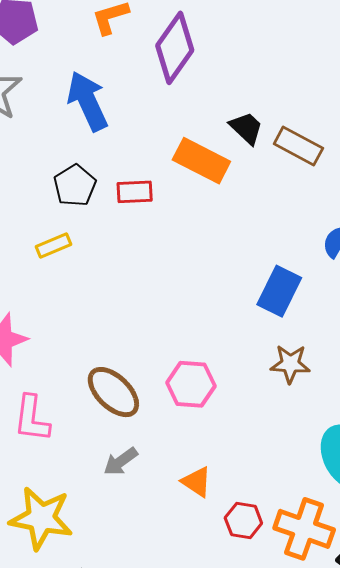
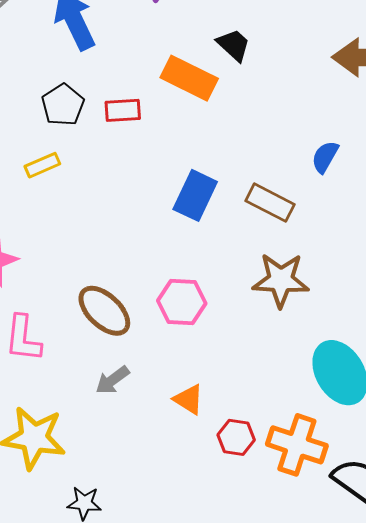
brown rectangle: (298, 146) -> (270, 203), moved
blue rectangle: (279, 291) -> (195, 195), moved
brown star: (290, 364) -> (281, 280), size x1.4

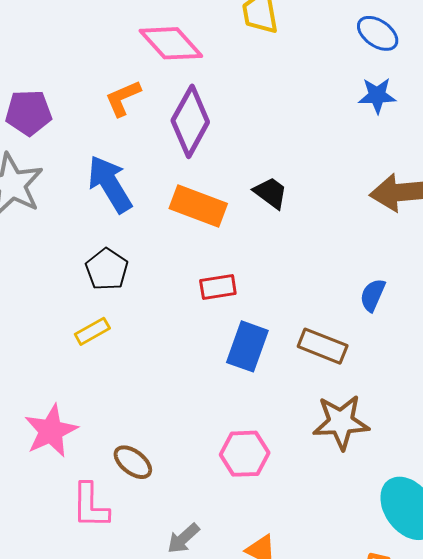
orange rectangle: (189, 78) -> (198, 206), moved
red rectangle: (123, 110) -> (218, 287), moved
brown ellipse: (104, 311) -> (133, 462), moved, size x0.7

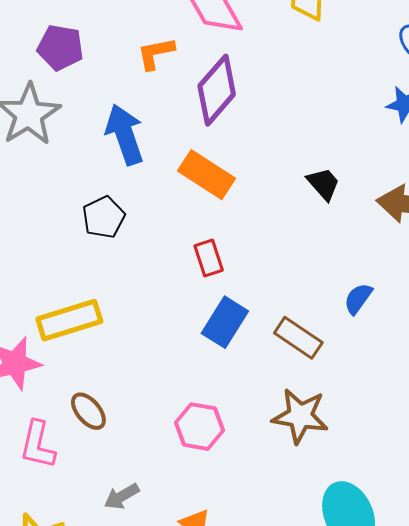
black trapezoid: (271, 193) -> (323, 184), moved
red rectangle: (218, 287) -> (209, 258), turned 69
yellow rectangle: (92, 331) -> (69, 320), moved, size x1.8

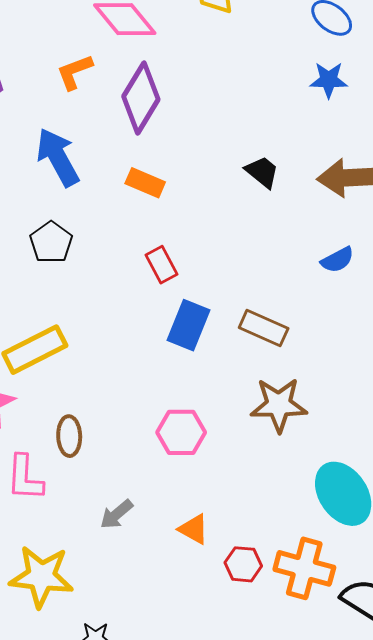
orange rectangle: (206, 175) -> (145, 183), size x0.7
blue semicircle: (358, 299) -> (337, 260), moved, turned -144
brown ellipse: (88, 411) -> (69, 436), turned 48

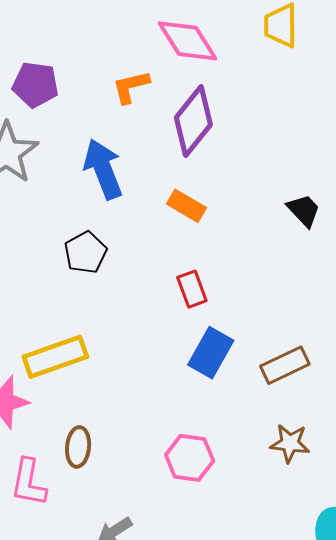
brown rectangle: (264, 328) -> (285, 365), turned -57
brown star: (279, 405) -> (290, 443), size x0.7

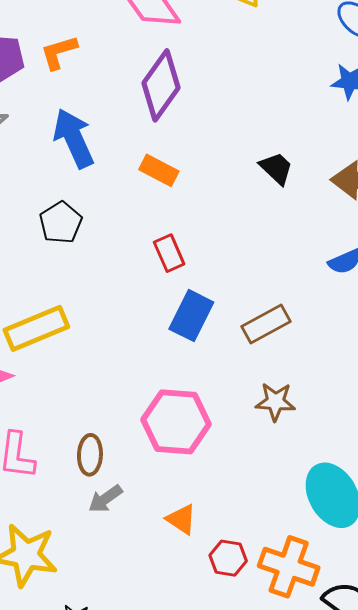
orange L-shape: (131, 87) -> (59, 52), moved
brown ellipse: (78, 447) -> (90, 455), moved
pink hexagon: (190, 458) -> (176, 422), size x1.4

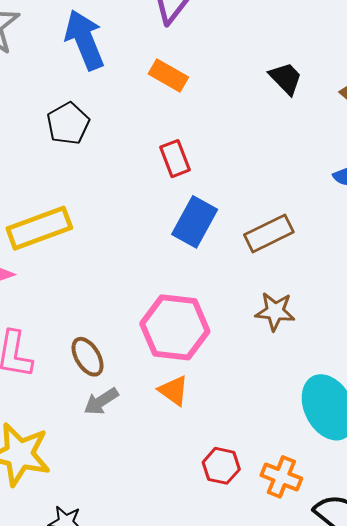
brown ellipse: (90, 455) -> (88, 357), turned -36
orange triangle: (181, 519) -> (174, 391), moved
orange cross: (289, 567) -> (281, 477), size x0.7

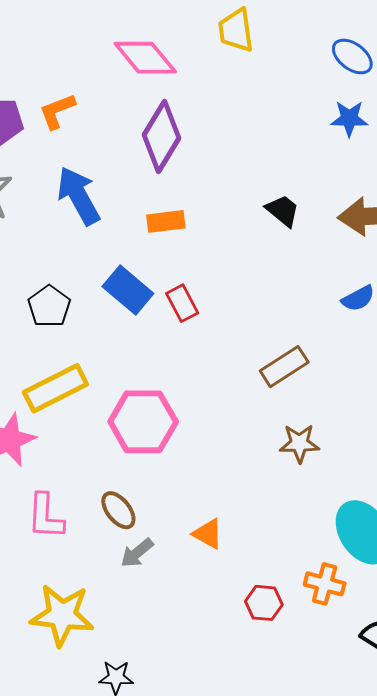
orange rectangle: (168, 75) -> (166, 221), turned -30
black pentagon: (68, 124) -> (49, 306), moved
blue rectangle: (195, 222) -> (128, 290), moved, turned -72
pink hexagon: (175, 327) -> (143, 422), moved
orange cross: (281, 477) -> (325, 584), moved

